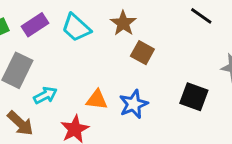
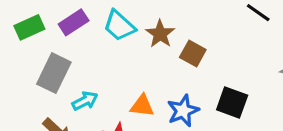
brown star: (123, 23) -> (160, 34), moved
black square: (194, 97) -> (232, 102), moved

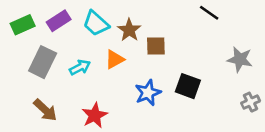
brown square: (193, 53) -> (156, 46), turned -30
cyan arrow: (85, 101) -> (80, 67), moved
orange triangle: (142, 106) -> (115, 59), moved, turned -36

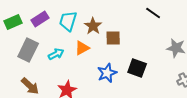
cyan trapezoid: (96, 23) -> (68, 21), turned 65

